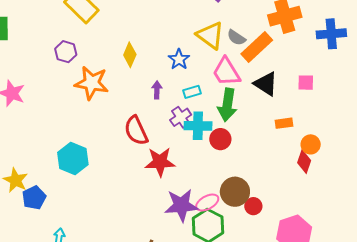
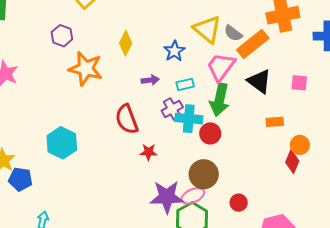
pink trapezoid: (226, 72) -> (221, 67), turned 64
purple arrow: (157, 90) -> (150, 80), turned 78
red star: (160, 162) -> (148, 152), size x0.6
brown circle: (235, 192) -> (204, 174), moved
blue pentagon: (34, 198) -> (20, 179), turned 30

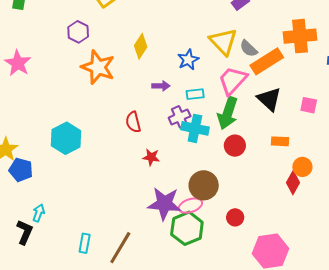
red semicircle: (127, 119) -> (133, 122), size x0.7
red circle: (210, 133) -> (235, 146), moved

